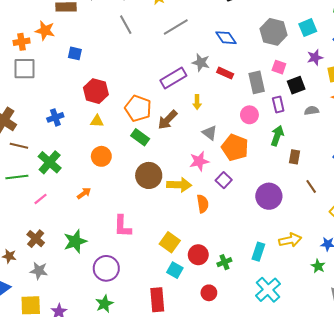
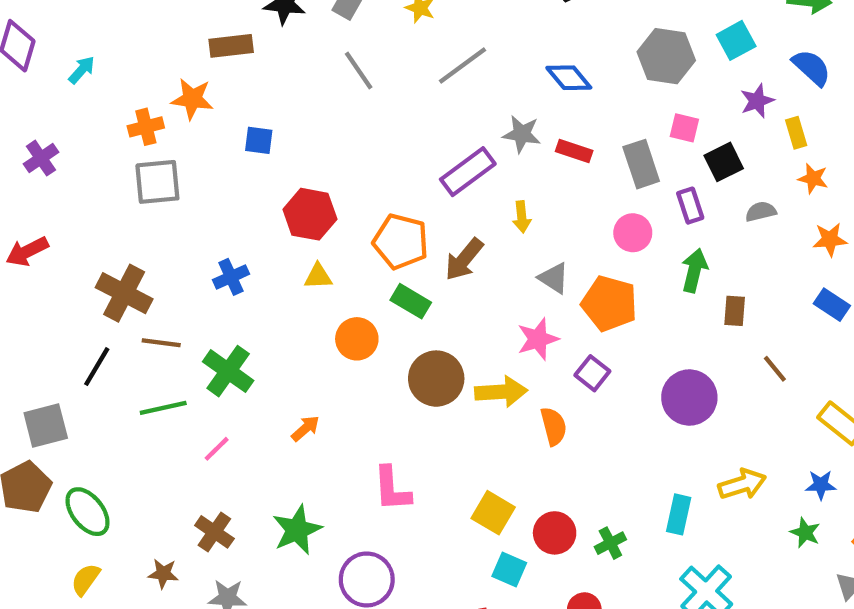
orange circle: (101, 156) -> (357, 339), moved

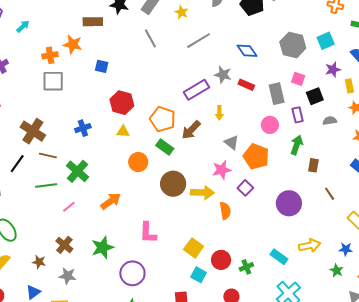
orange arrow: (305, 428) -> (111, 201), size x1.5
cyan rectangle: (679, 514) -> (279, 257), turned -72

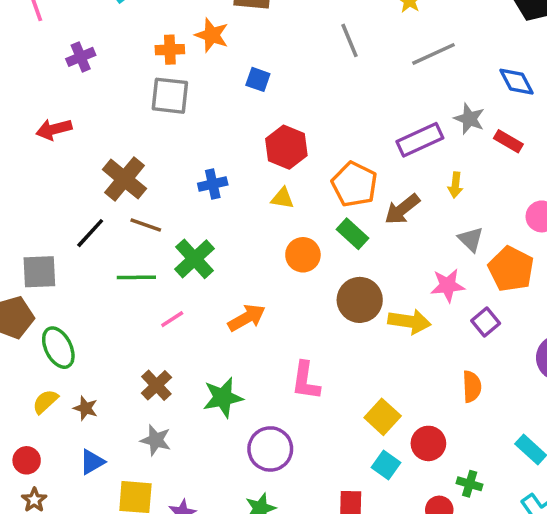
orange semicircle: (225, 211) -> (472, 387), moved
brown star: (39, 262) -> (86, 408), moved
green cross: (246, 267) -> (470, 484), moved, turned 32

